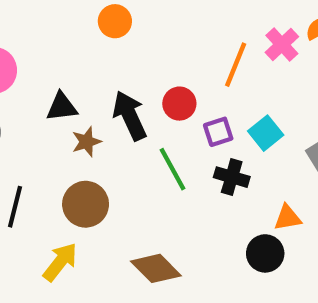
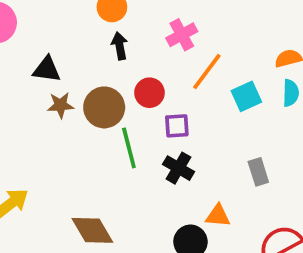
pink cross: (282, 44) -> (182, 35), moved
black arrow: (130, 116) -> (120, 46), moved, size x0.6
cyan square: (266, 133) -> (246, 96), moved
brown circle: (86, 204) -> (104, 107), moved

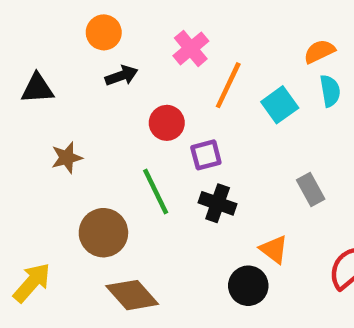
black arrow: (120, 46) -> (122, 76), turned 92
black triangle: (47, 69) -> (37, 89), moved
brown circle: (104, 107) -> (103, 233), moved
orange triangle: (218, 216) -> (274, 249), turned 44

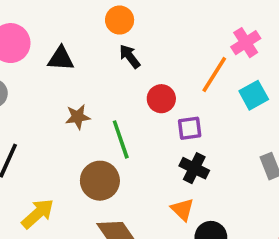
pink cross: (191, 48) -> (246, 43), moved
black arrow: (122, 76) -> (130, 56), turned -115
green line: (156, 191) -> (121, 139), moved
orange triangle: (274, 249) -> (183, 210), moved

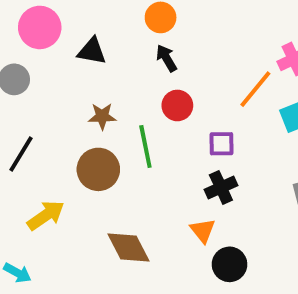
red circle: (161, 99) -> (177, 105), moved
black cross: (194, 168) -> (221, 188), turned 32
brown circle: (100, 181) -> (98, 169), moved

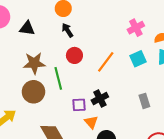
orange line: (255, 89) -> (106, 62), moved
brown star: (102, 116) -> (34, 63), size x1.5
purple square: (221, 144) -> (79, 105), moved

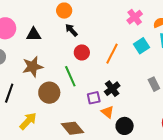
brown star: (34, 63) -> (33, 67), moved

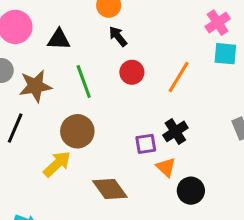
cyan square: (142, 46) -> (225, 54), moved, turned 35
brown star: (33, 67) -> (35, 86), moved
green line: (70, 76) -> (84, 82), moved
yellow arrow: (28, 121) -> (57, 164), moved

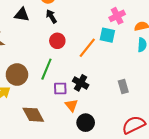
black triangle: (59, 39) -> (22, 15), moved
cyan square: (225, 54) -> (107, 35), moved
green line: (84, 82) -> (46, 69), moved, turned 35
black cross: (175, 131) -> (81, 83), turned -35

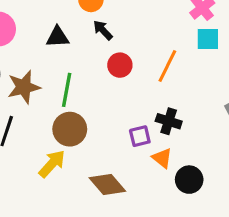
cyan square: (107, 35) -> (208, 39), moved
green line: (46, 69) -> (67, 90), moved

